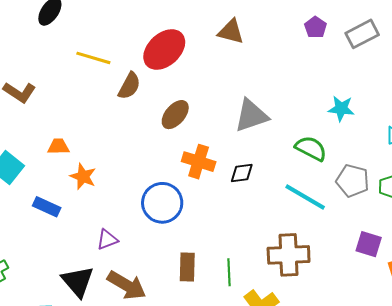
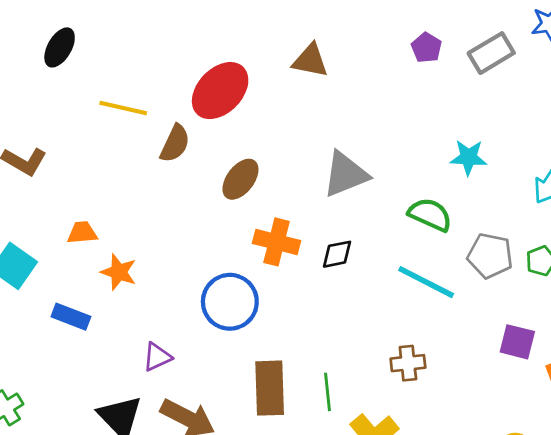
brown cross: (289, 255) -> (408, 363), size x0.6
brown rectangle: (187, 267) -> (270, 388), size x1.4

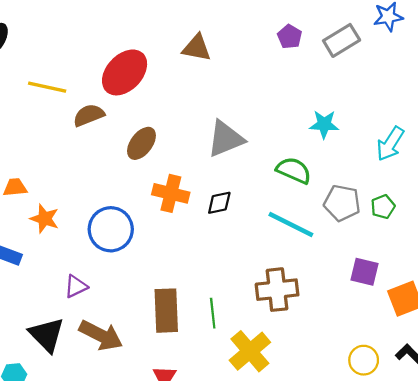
brown semicircle: (175, 143) -> (89, 115), turned -136
blue circle: (230, 302) -> (111, 229), moved
brown cross: (408, 363) -> (277, 290), size x1.5

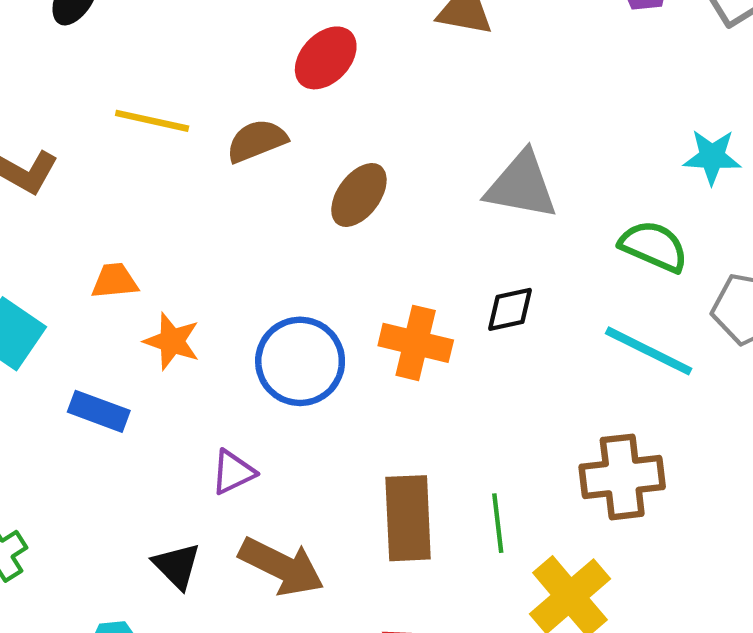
red ellipse: (125, 72) -> (326, 58), size x0.7
yellow line: (47, 87) -> (152, 121), moved
gray triangle: (226, 139) -> (522, 185), turned 33
orange cross: (171, 193) -> (416, 343), moved
black triangle: (47, 335) -> (177, 566), size x0.7

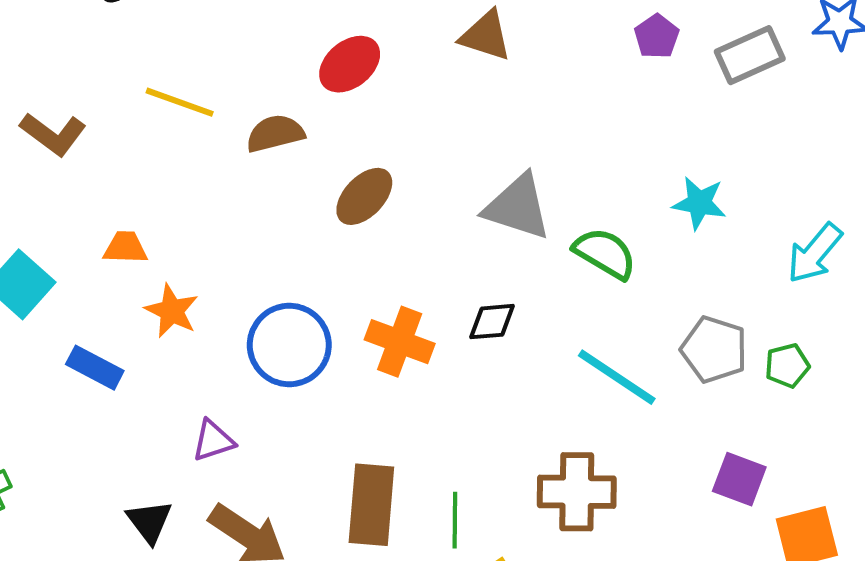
green semicircle: (654, 246) -> (605, 253), moved

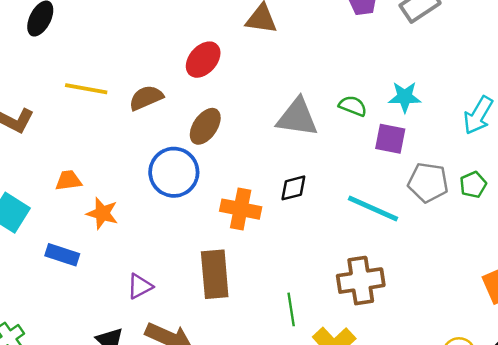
red ellipse: (350, 64) -> (203, 60), moved
green semicircle: (605, 253) -> (353, 106), moved, size x0.7
blue circle: (289, 345) -> (174, 172), moved
purple square: (739, 479) -> (390, 139), moved
brown rectangle: (371, 505) -> (215, 274), moved

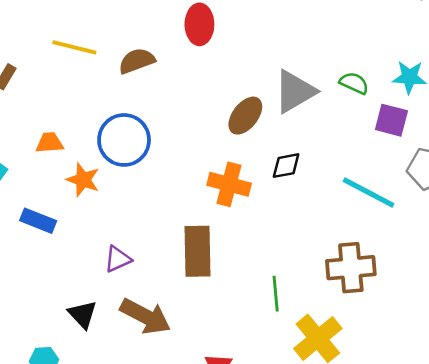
red ellipse: (203, 60) -> (199, 24), turned -45
gray triangle: (297, 117) -> (295, 91), turned -42
brown ellipse: (205, 126) -> (245, 116), moved
blue circle: (174, 172) -> (124, 140), moved

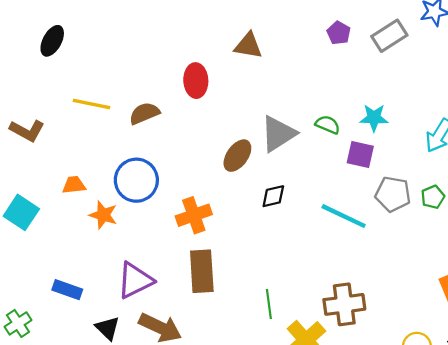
orange cross: (229, 184) -> (194, 215), moved, turned -32
blue rectangle: (38, 221) -> (67, 290), moved
purple triangle: (118, 259) -> (135, 280), size x1.6
brown cross: (351, 268) -> (344, 304), moved

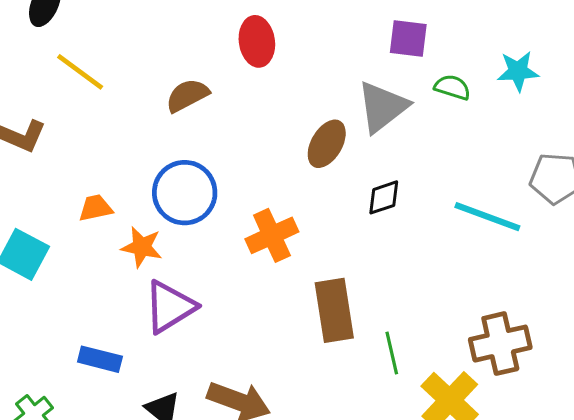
yellow line: (92, 104) -> (80, 72), moved, turned 30
purple square: (360, 155) -> (408, 39), moved
brown rectangle: (202, 271) -> (334, 310), moved
purple triangle: (135, 280) -> (170, 307), moved

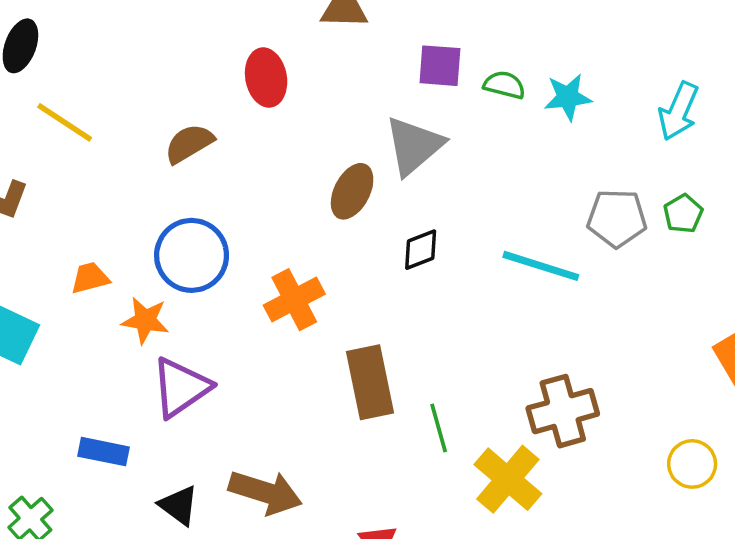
green semicircle: (452, 87) -> (504, 85), moved

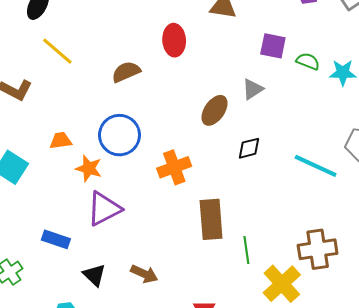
gray triangle: (414, 146) -> (253, 89), size x0.6
brown arrow: (265, 492) -> (144, 274), size x0.7

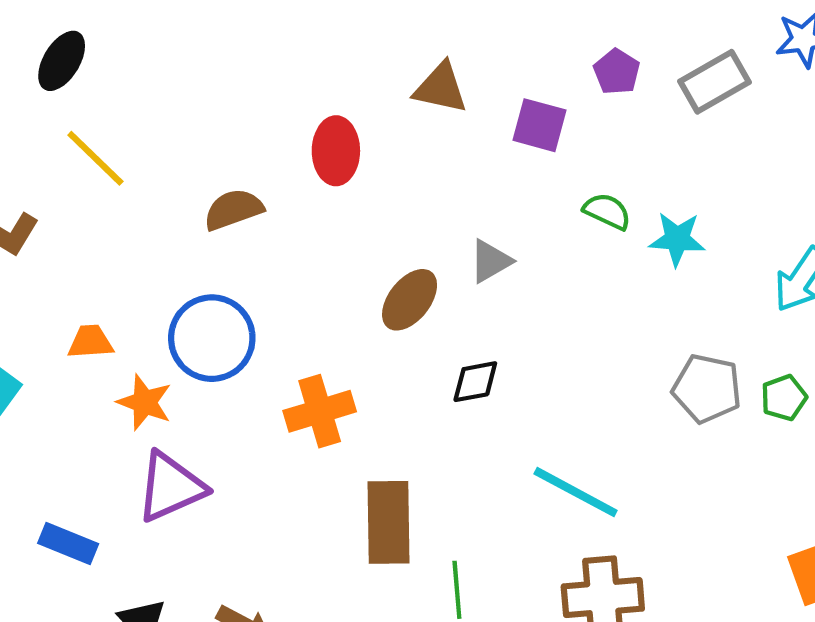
purple square: (273, 46) -> (539, 125), moved
cyan line: (316, 166) -> (576, 492), moved

